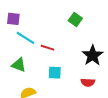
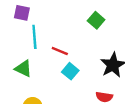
cyan line: (25, 38) -> (34, 37), turned 48
cyan square: (55, 73) -> (70, 71), moved, turned 32

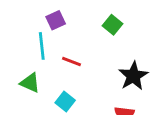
purple square: (22, 13) -> (56, 20), moved, turned -35
cyan square: (70, 71) -> (65, 101), moved

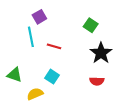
green square: (112, 25) -> (91, 25), moved
green triangle: (30, 83) -> (15, 75), moved

